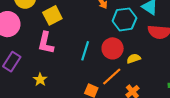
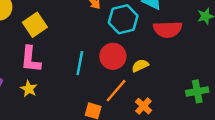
yellow star: (40, 80) -> (29, 89), moved

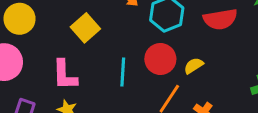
yellow square: (35, 25) -> (85, 28), moved

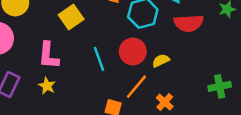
cyan line: (123, 72) -> (99, 59), turned -30

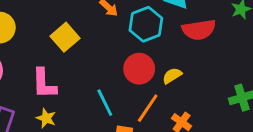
cyan line: (99, 59) -> (105, 103), moved

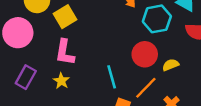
yellow square: (65, 37) -> (65, 17), moved

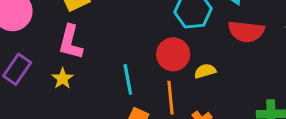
orange line: (146, 88) -> (170, 98), turned -55

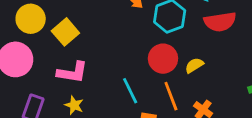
pink L-shape: (71, 42) -> (72, 72), turned -80

